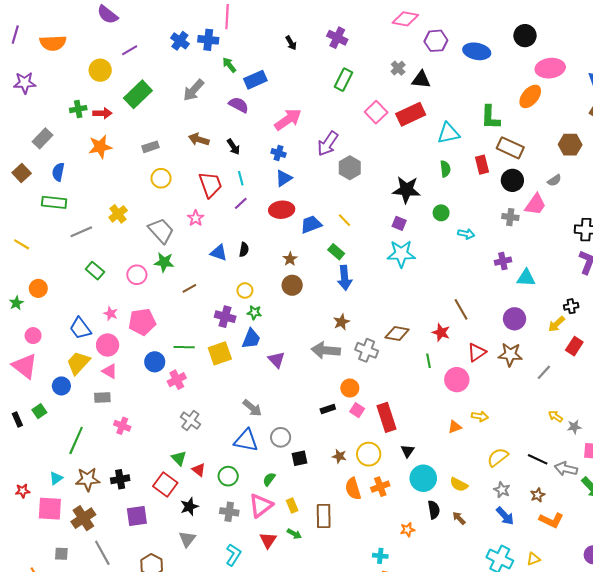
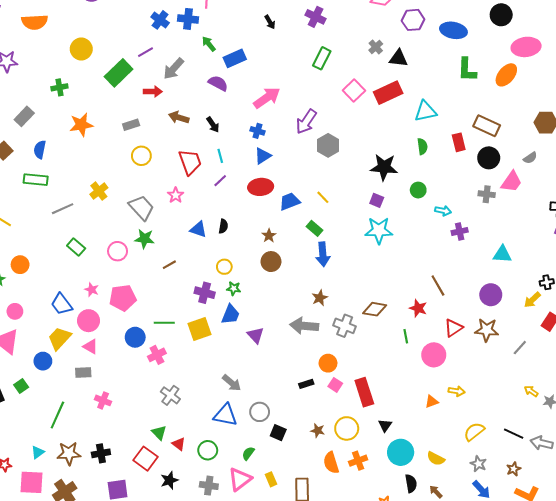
purple line: (130, 50) -> (146, 52), moved
red arrow: (102, 113) -> (153, 92), moved
green L-shape: (490, 117) -> (467, 70), moved
purple cross: (503, 261) -> (460, 231), moved
black square: (299, 458) -> (278, 433), turned 35

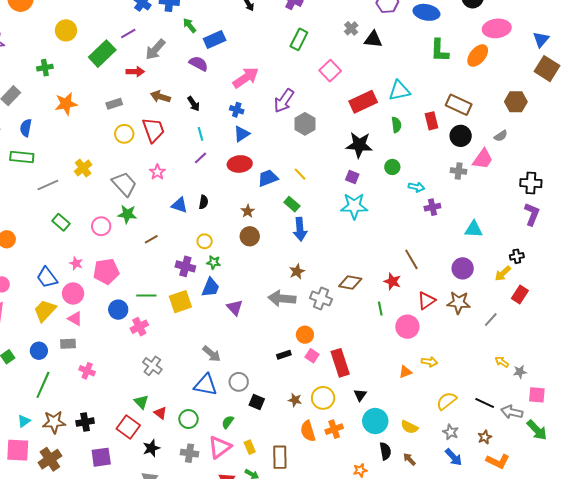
red rectangle: (388, 93) -> (363, 102), moved
red trapezoid: (190, 162) -> (153, 130), moved
blue circle: (43, 361) -> (39, 351), moved

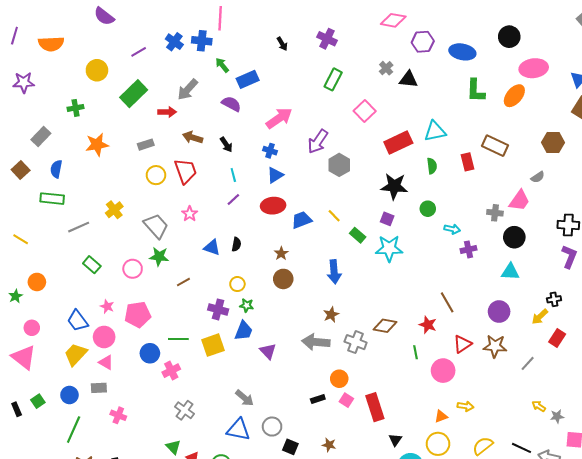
purple line: (128, 33) -> (139, 52), moved
black circle: (461, 136) -> (514, 237), moved
green rectangle: (292, 204) -> (358, 235), moved
yellow circle: (323, 398) -> (438, 444), moved

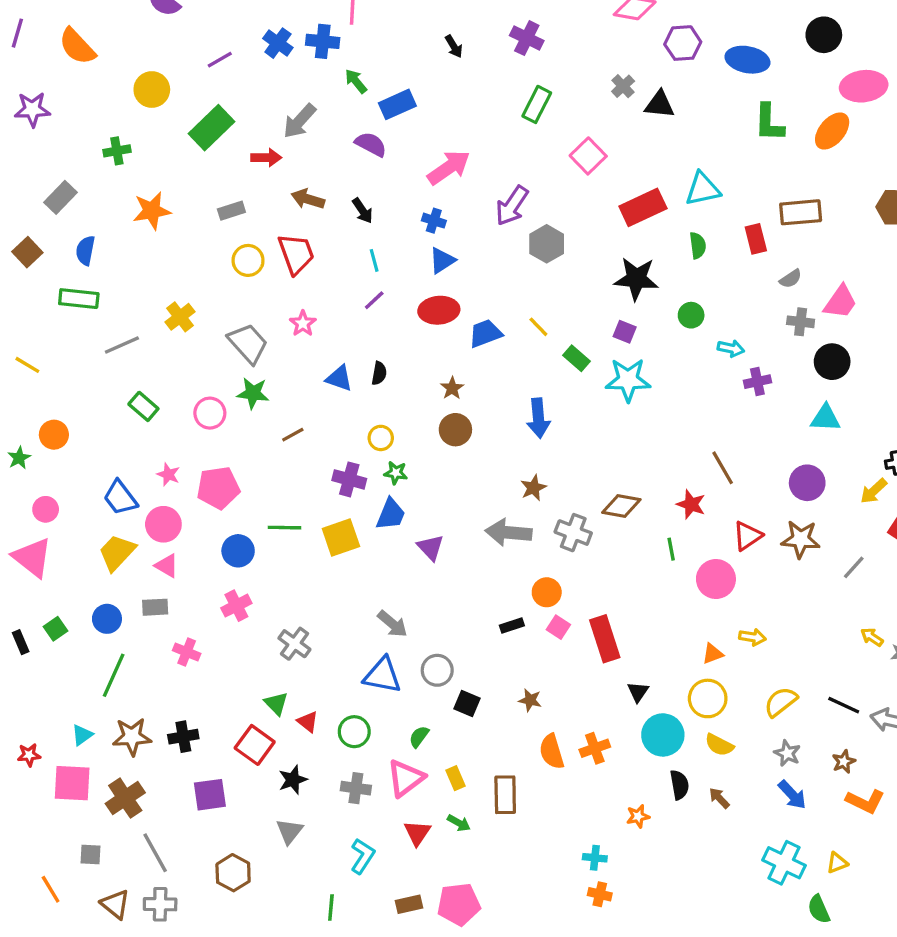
orange semicircle: (51, 44) -> (77, 46), turned 50
brown rectangle: (495, 146) -> (801, 212), turned -30
gray semicircle: (538, 177) -> (791, 279), moved
pink cross: (171, 371) -> (236, 606), moved

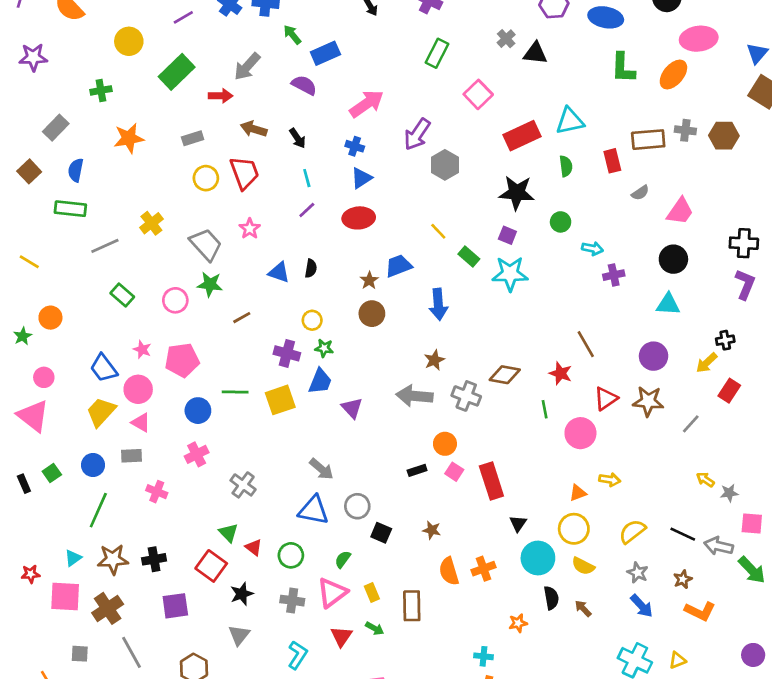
gray cross: (801, 322) -> (685, 130), moved
blue trapezoid: (485, 333) -> (398, 266), moved

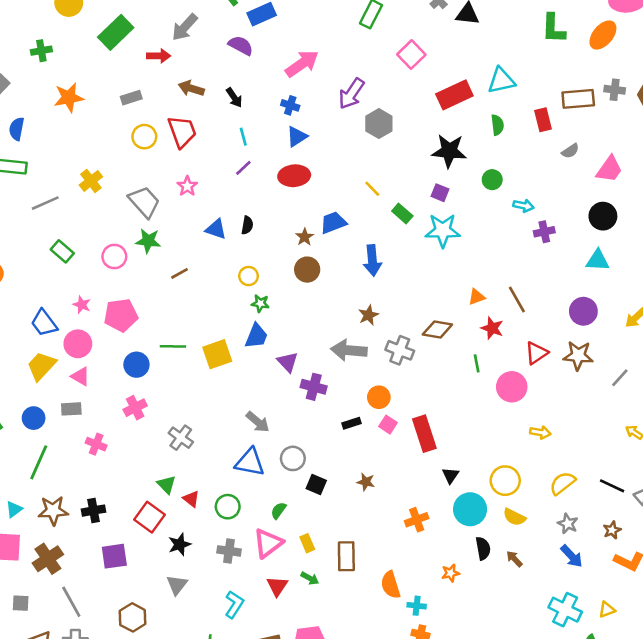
purple cross: (287, 353) -> (314, 387), moved
orange triangle: (578, 493) -> (477, 297), moved
orange semicircle: (449, 571) -> (391, 585), moved

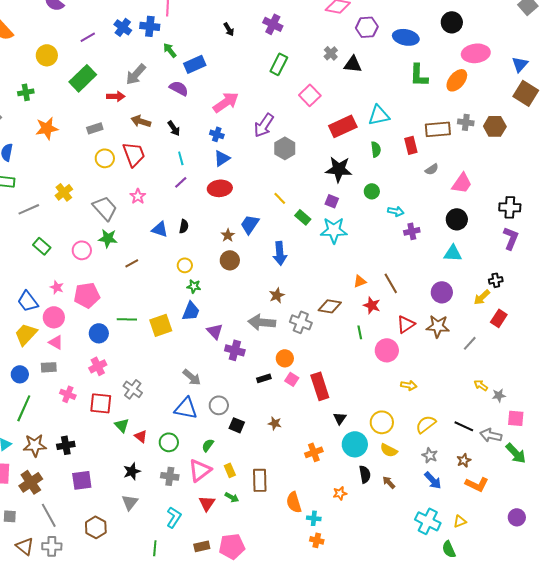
blue trapezoid: (333, 223) -> (250, 224), turned -35
red square: (150, 517) -> (101, 403), moved, turned -30

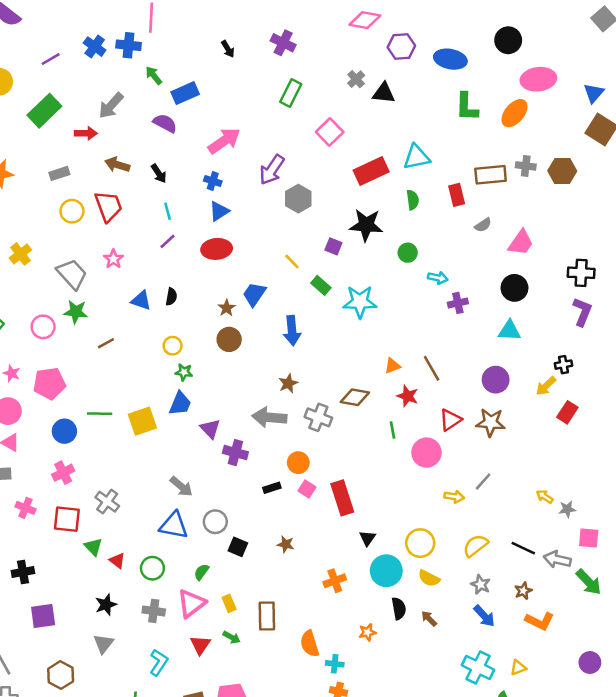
purple square: (332, 201) -> (333, 246), moved
gray line: (470, 343) -> (483, 481), moved

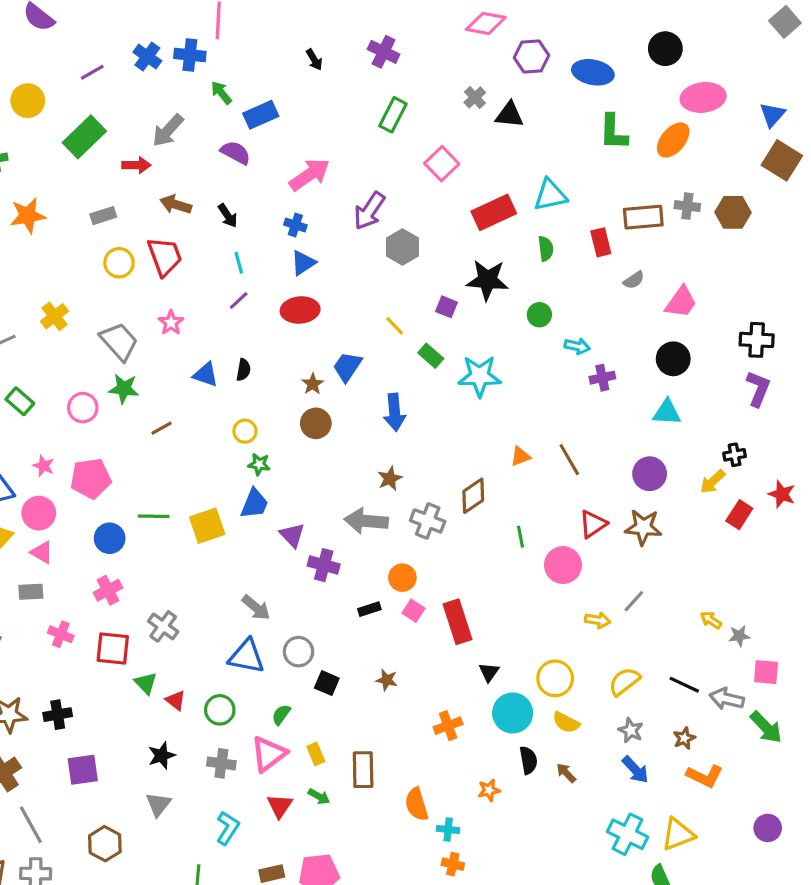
red star: (408, 396) -> (782, 494), moved
brown diamond: (355, 397) -> (473, 496), turned -44
yellow triangle: (518, 668) -> (678, 834), size x1.6

